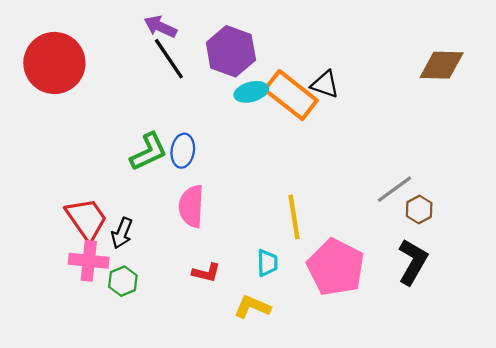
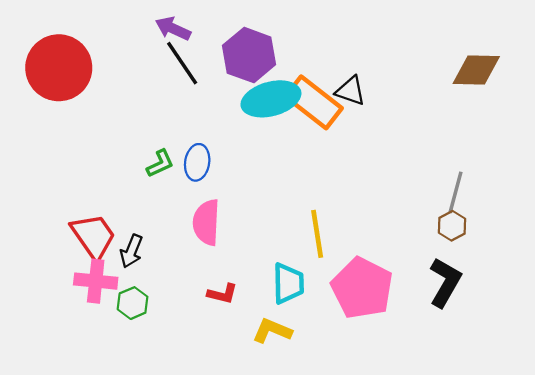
cyan ellipse: (251, 92) -> (271, 99), size x1.6
green L-shape: (149, 152) -> (160, 163), size x0.7
gray line: (395, 189) -> (455, 192), moved, turned -39
cyan trapezoid: (267, 263) -> (288, 283), size x1.4

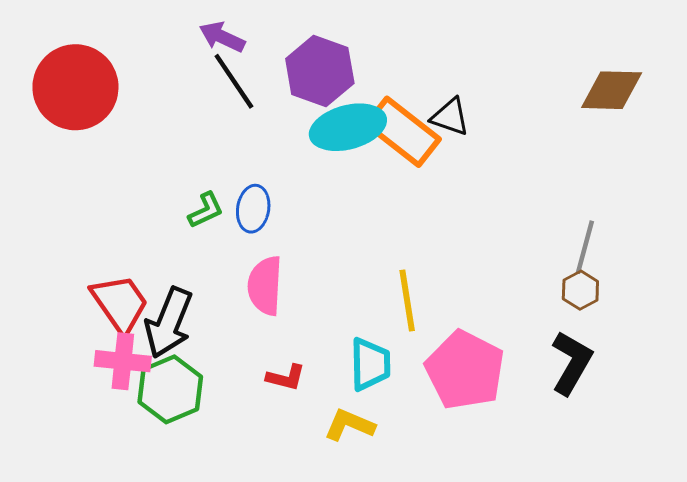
black arrow: (131, 251) -> (169, 323), size x1.6
green hexagon: (133, 303) -> (170, 389), size x1.6

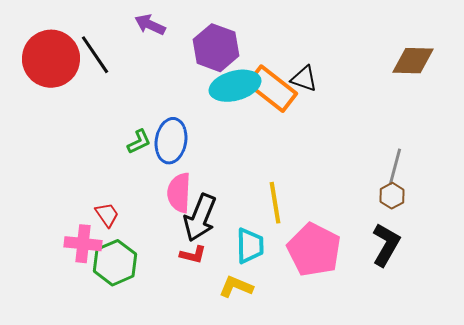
black line: (234, 81) -> (95, 55), moved
blue ellipse: (253, 209) -> (171, 141), size x1.4
red trapezoid: (120, 303) -> (107, 215), moved, size x0.6
black arrow: (169, 323) -> (200, 218), moved

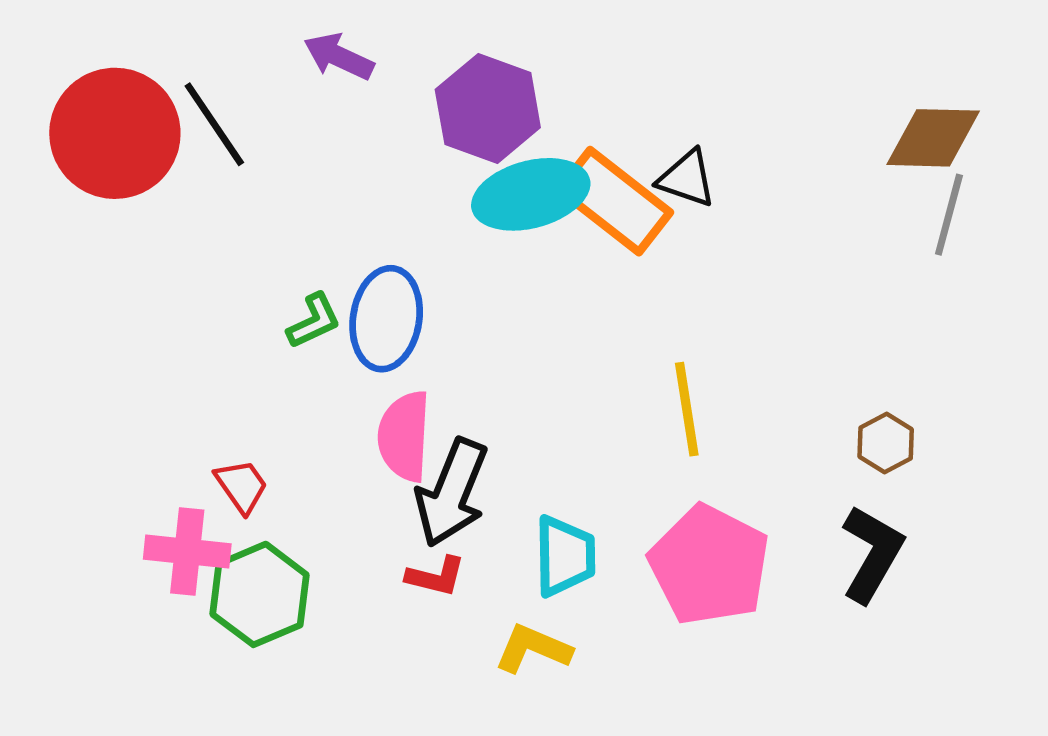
gray line: (395, 167) -> (949, 215), moved
yellow line: (275, 203) -> (687, 409), moved

